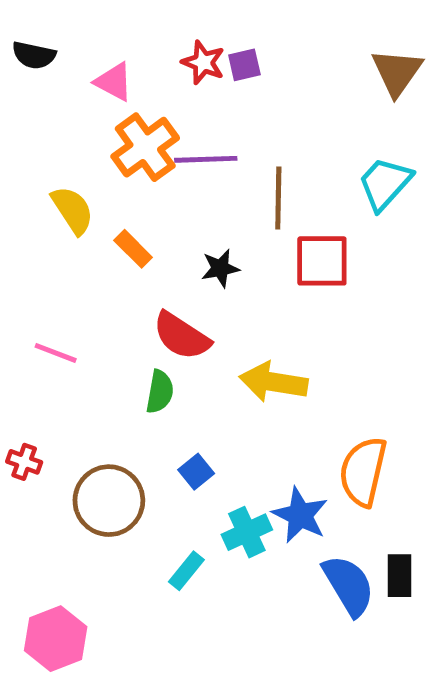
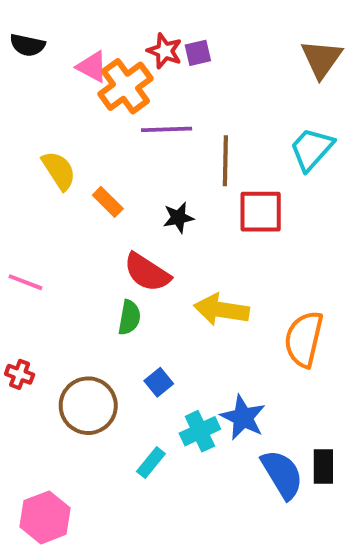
orange cross: (145, 147) -> (125, 86), moved
pink line: (56, 353) -> (25, 282), moved
orange semicircle: (363, 472) -> (304, 339), moved

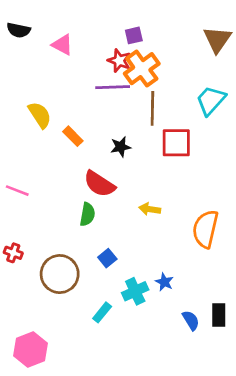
red star: (165, 51) -> (119, 61), moved
orange cross: (125, 86) -> (142, 69), moved
yellow arrow: (221, 310) -> (150, 209), size x0.6
blue star: (243, 417) -> (164, 282), size x0.6
blue semicircle: (282, 474) -> (191, 320), size x0.6

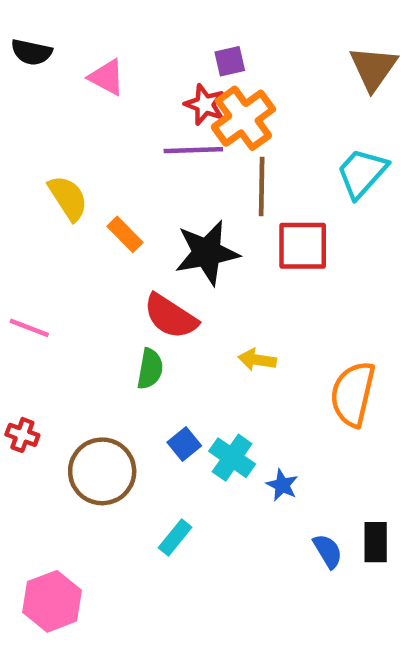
black star: (121, 147) -> (207, 253), size x1.8
cyan cross: (135, 291) -> (232, 458), moved, turned -30

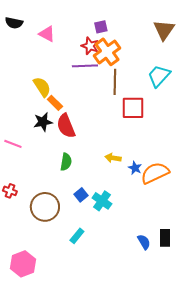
yellow semicircle: (68, 198) -> (42, 87), moved
black star: (207, 253) -> (43, 122), moved, size x0.7
red semicircle: (171, 316) -> (66, 126), moved, turned 35
orange semicircle: (353, 394) -> (155, 173), turned 52
blue star: (282, 485) -> (135, 168), moved

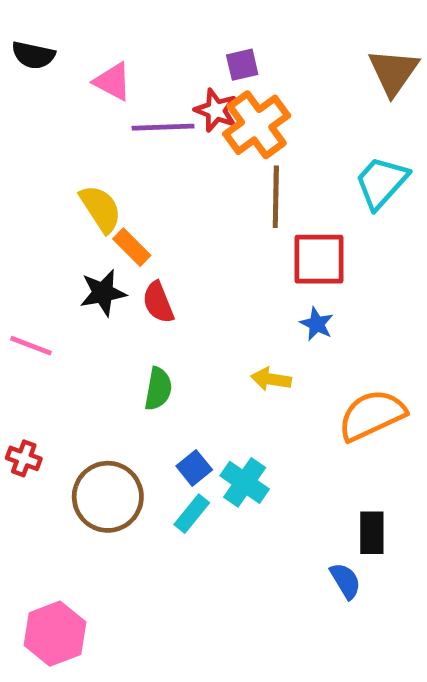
purple line: (85, 66) -> (163, 127), moved
red semicircle: (66, 126) -> (158, 302), size x0.7
blue star: (135, 168) -> (317, 324), moved
cyan rectangle: (77, 236) -> (192, 514), moved
black rectangle: (165, 238) -> (372, 533), moved

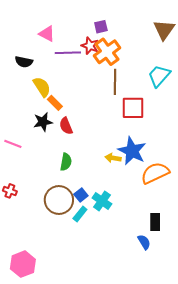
black semicircle: (33, 55) -> (24, 62), moved
blue star: (317, 324) -> (132, 151), moved, size x2.0
brown circle: (108, 497) -> (59, 200), moved

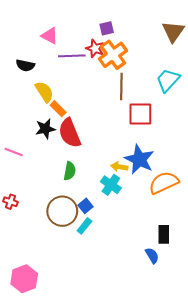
red semicircle: (66, 126) -> (70, 133), size x1.6
cyan cross: (102, 201) -> (111, 185), moved

